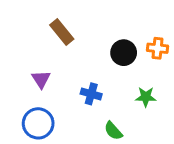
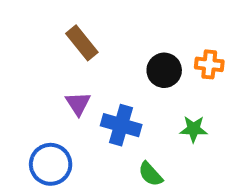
purple triangle: (41, 79) -> (78, 104), moved
blue cross: (91, 94) -> (121, 125), size x1.4

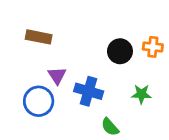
brown rectangle: (82, 43) -> (39, 37), moved, turned -40
blue circle: (51, 164) -> (39, 101), moved

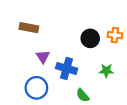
blue circle: (39, 101) -> (36, 88), moved

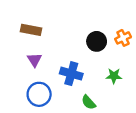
orange cross: (115, 35) -> (123, 38), turned -32
purple triangle: (43, 57) -> (34, 60), moved

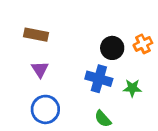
blue cross: (71, 74) -> (99, 79), moved

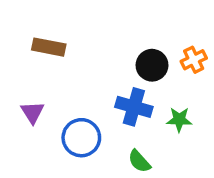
purple triangle: (40, 69) -> (32, 112), moved
blue circle: (45, 109) -> (81, 138), moved

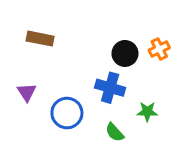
green star: (179, 120) -> (147, 112), moved

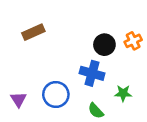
brown rectangle: (40, 39) -> (33, 32), turned -35
purple triangle: (27, 92) -> (18, 99), moved

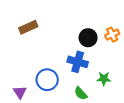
purple triangle: (18, 99) -> (20, 92), moved

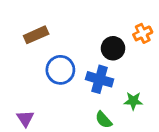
orange cross: (112, 35) -> (143, 33), moved
blue circle: (47, 80) -> (60, 70), moved

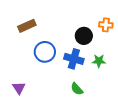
orange cross: (143, 33) -> (106, 25), turned 32
green star: (133, 101) -> (99, 61), moved

